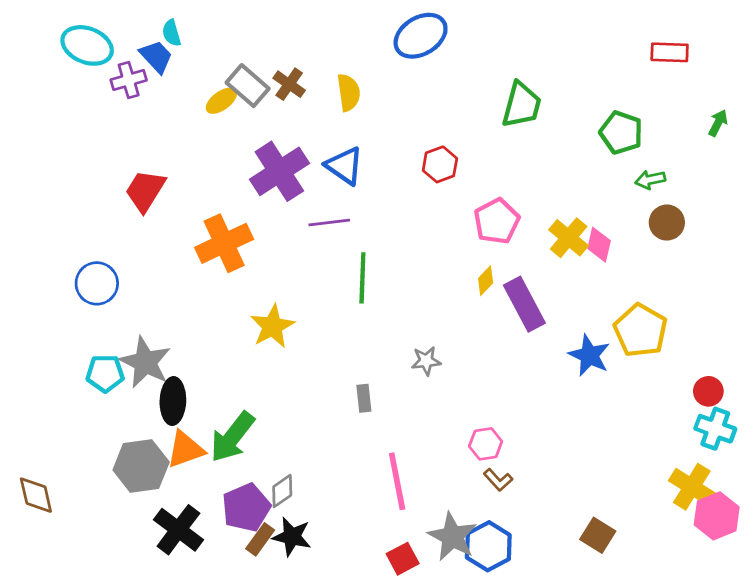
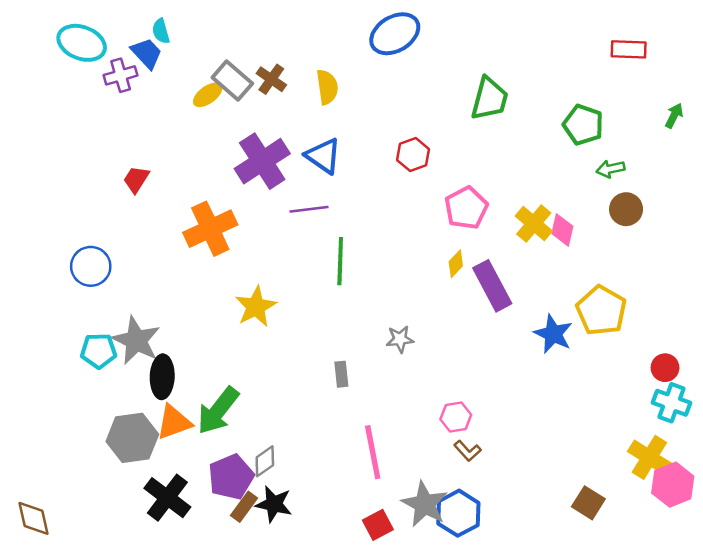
red trapezoid: (145, 191) -> (136, 179), size x0.7
brown diamond: (36, 495) -> (34, 518), moved
brown square: (598, 535) -> (588, 503), moved

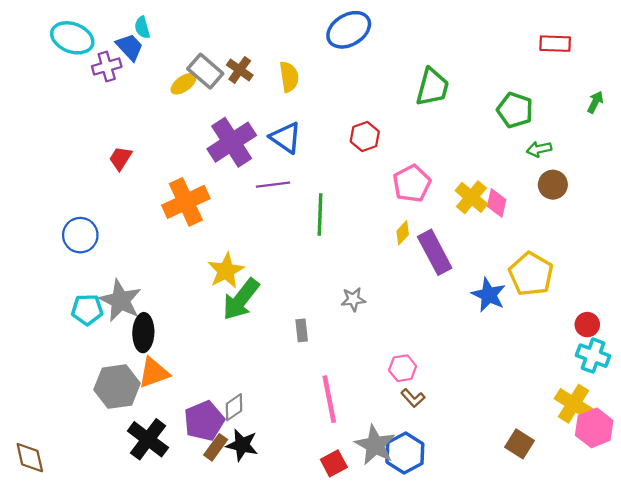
green line: (340, 261) -> (320, 214), moved
green arrow: (218, 411) -> (241, 299), moved

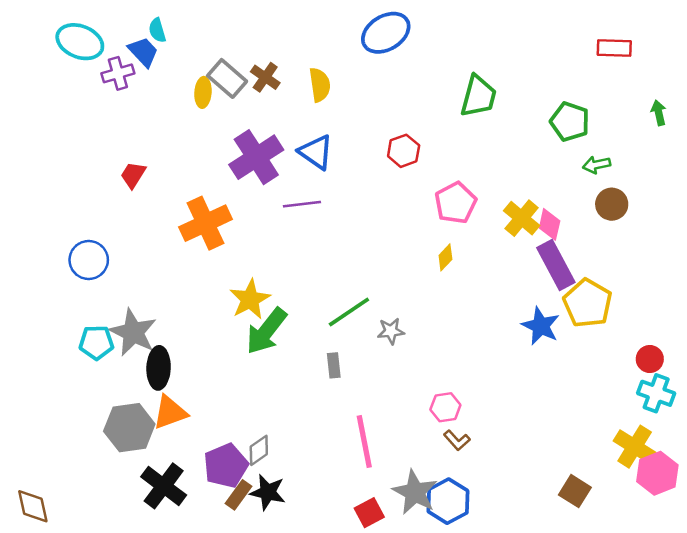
yellow ellipse: (184, 84) -> (203, 92), turned -50
green arrow: (595, 102) -> (659, 113), turned -40
green line: (320, 214) -> (349, 312), moved, turned 54
purple rectangle: (435, 252) -> (556, 265), moved

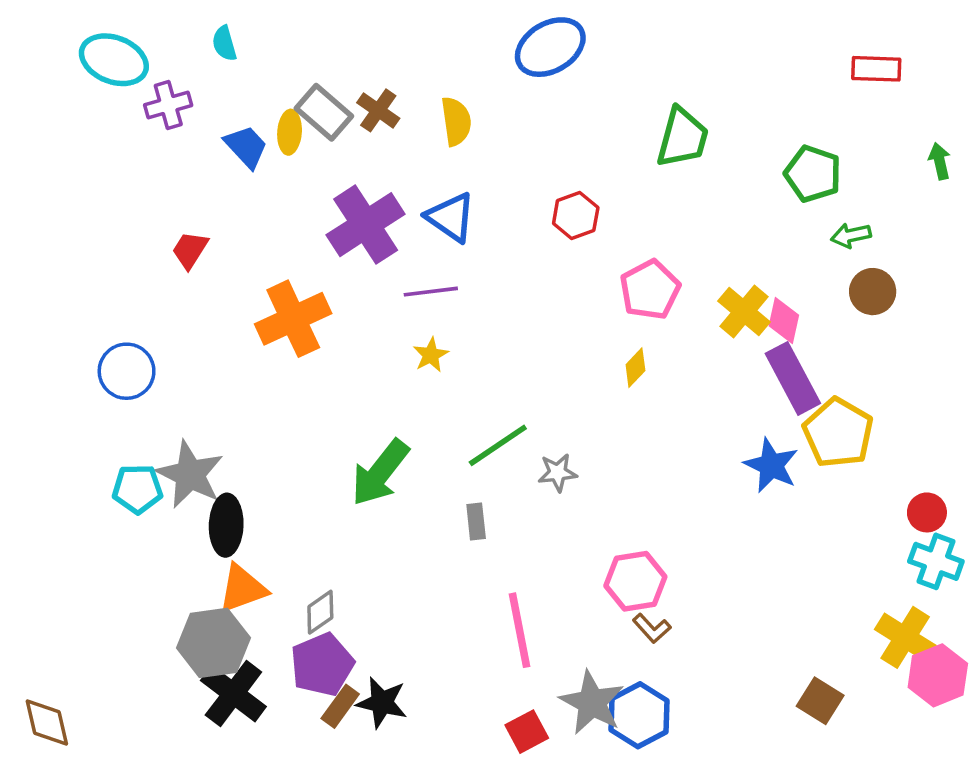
blue trapezoid: (143, 52) -> (246, 147), moved
yellow star: (250, 299) -> (431, 355), moved, size x0.6
pink hexagon: (445, 407) -> (635, 581), size x1.4
gray hexagon: (129, 428) -> (213, 643), moved
gray diamond: (259, 450) -> (320, 612), moved

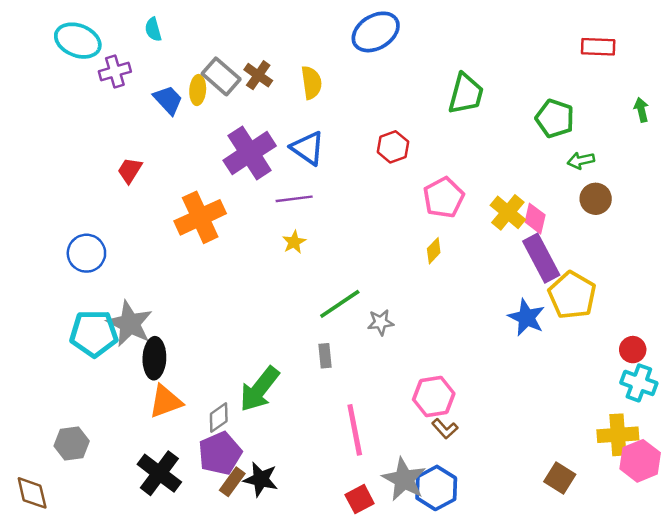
green arrow: (380, 473) -> (259, 389), moved
cyan pentagon: (137, 489) -> (94, 333), size x1.4
yellow cross: (905, 637) -> (618, 435), turned -36
gray hexagon: (213, 643) -> (72, 443), moved, size x0.7

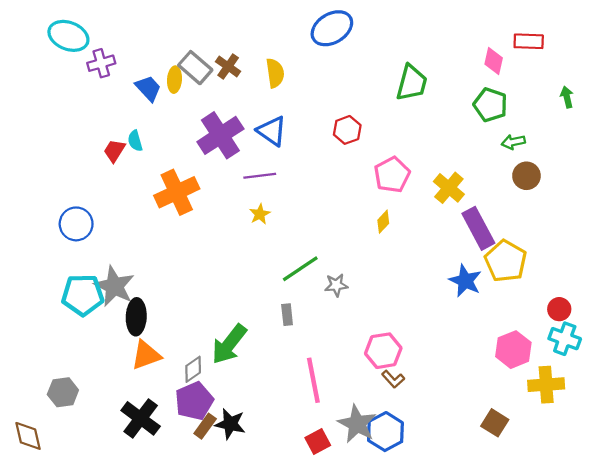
cyan semicircle: (153, 29) -> (135, 141), moved
pink diamond: (535, 219) -> (494, 61), moved
pink hexagon: (640, 461) -> (513, 350), moved

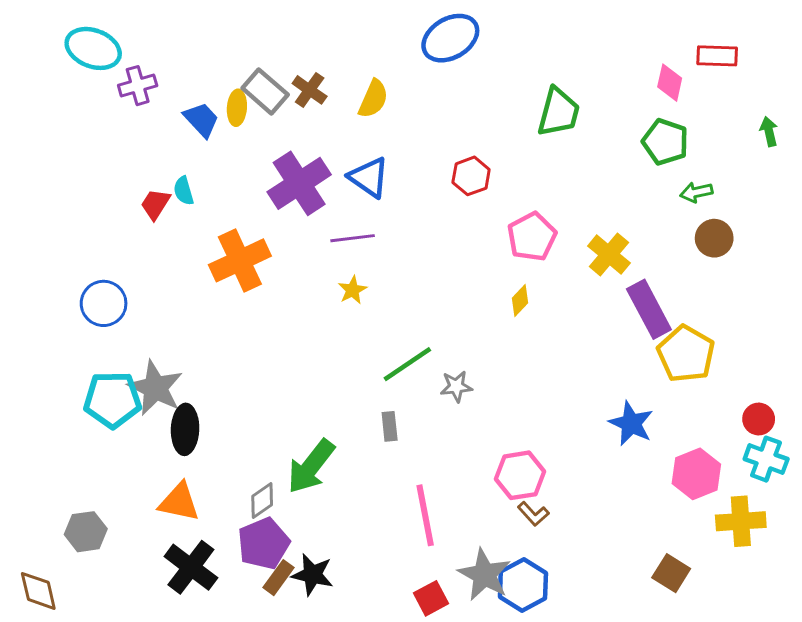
yellow semicircle: (275, 73) -> (373, 99), turned 32
blue star: (465, 281) -> (631, 423), moved
orange triangle: (146, 355) -> (179, 502), moved, turned 32

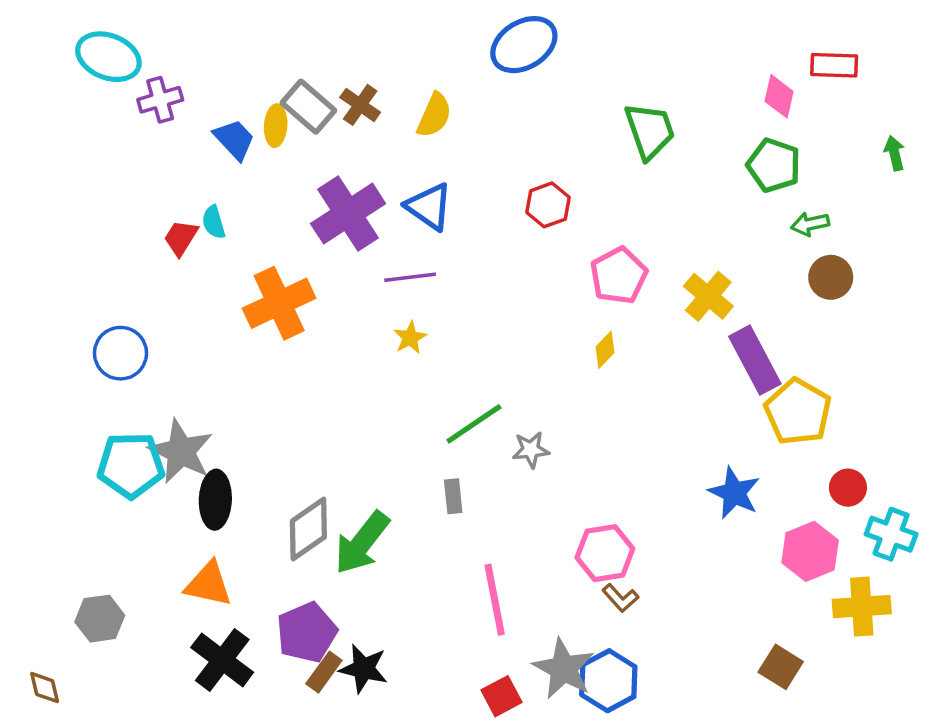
green trapezoid: (559, 112) -> (650, 131), turned -34
red circle: (759, 419) -> (848, 488), moved
gray diamond: (262, 501) -> (308, 529), moved, size x1.5
brown diamond: (38, 591) -> (45, 688), size x0.7

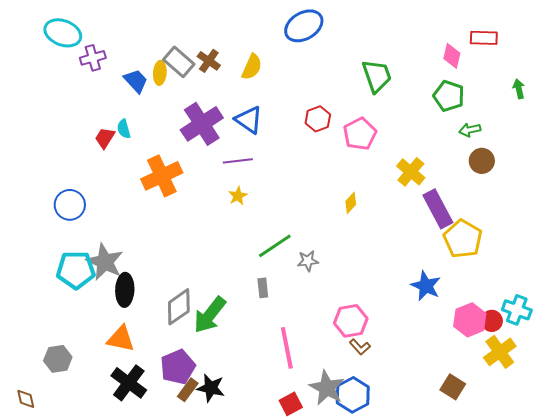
pink pentagon: (619, 276) -> (360, 134), moved
red circle: (848, 488) -> (492, 321), moved
yellow cross: (862, 607) -> (500, 352), turned -32

